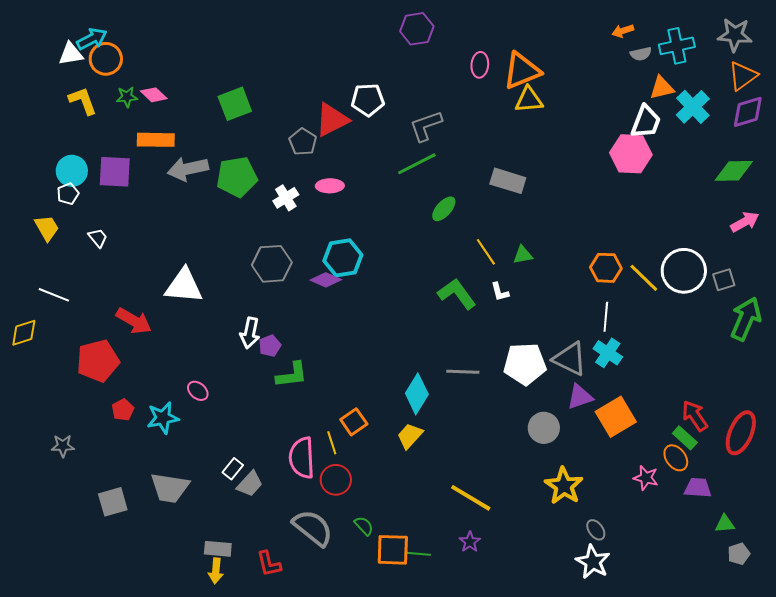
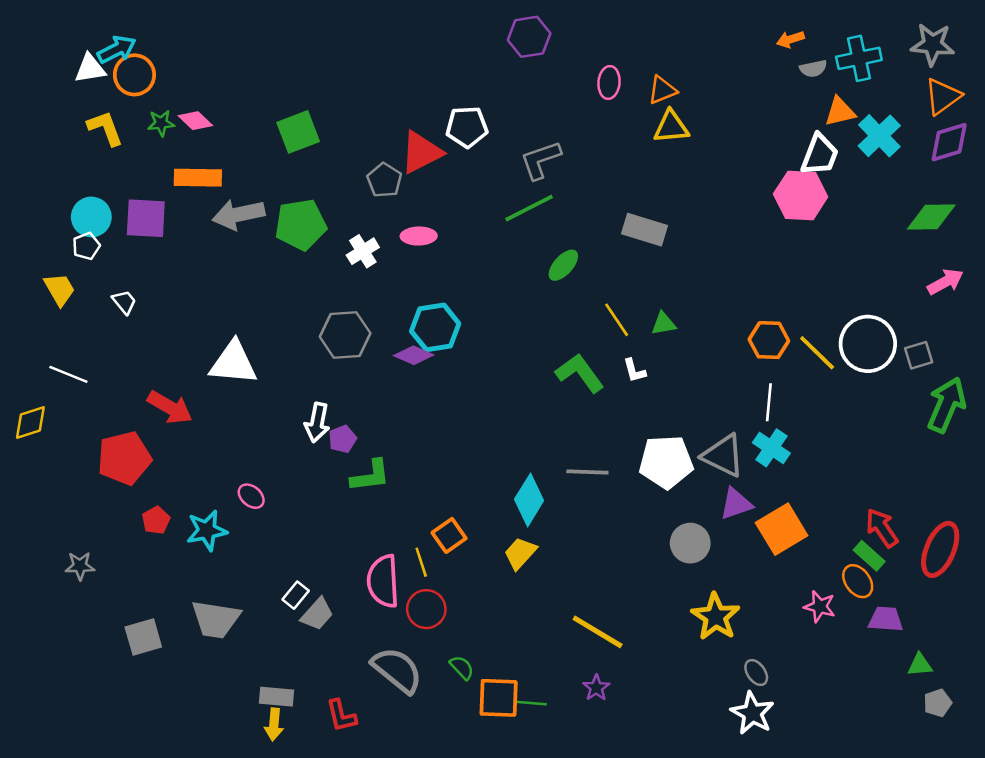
orange triangle: (522, 71) -> (662, 90), size x0.6

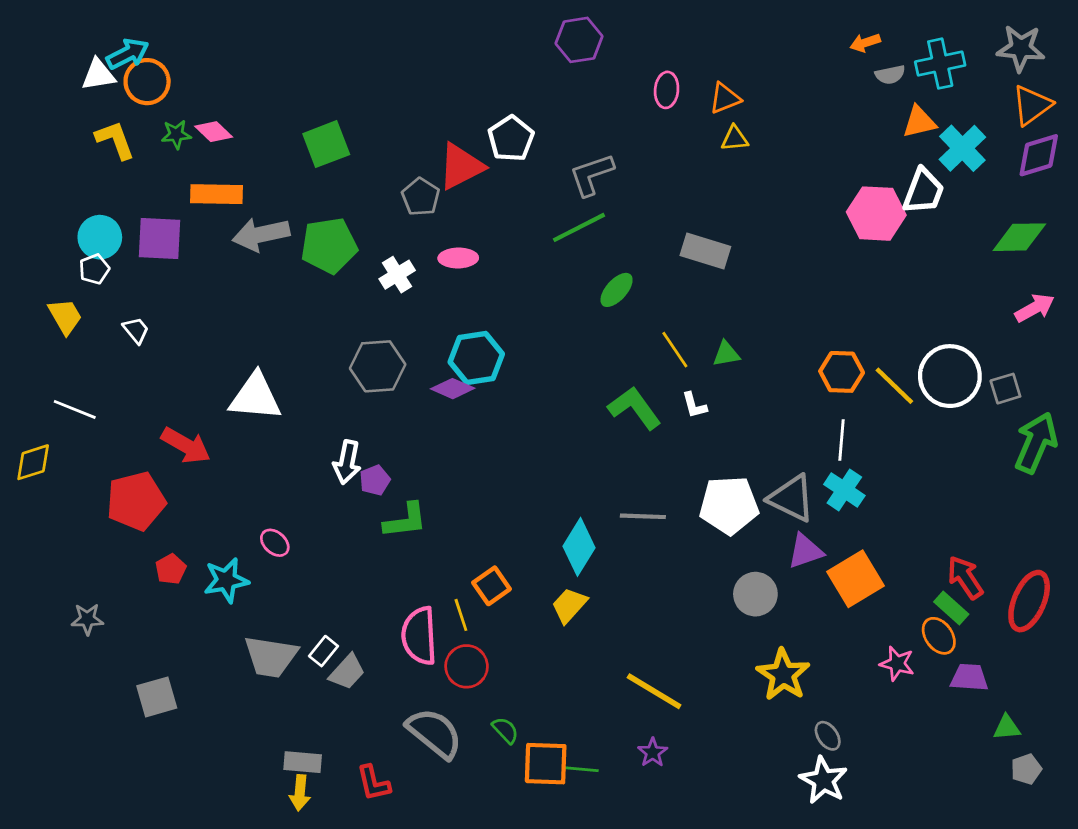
white pentagon: (467, 127) -> (511, 139), turned -30
yellow triangle: (671, 127) -> (735, 139), size x0.7
white trapezoid: (820, 155) -> (923, 191), moved
gray trapezoid: (216, 619) -> (271, 657), moved

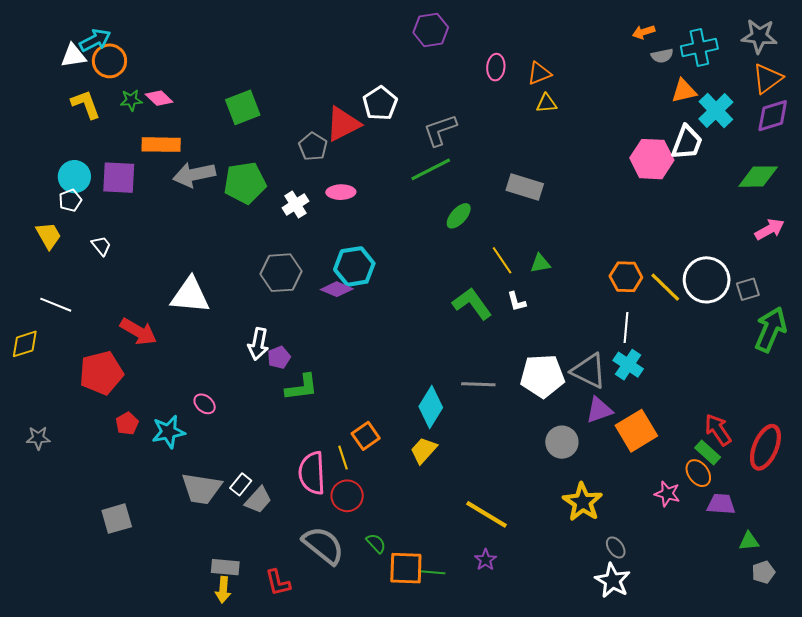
gray star: (87, 619) -> (38, 438), moved

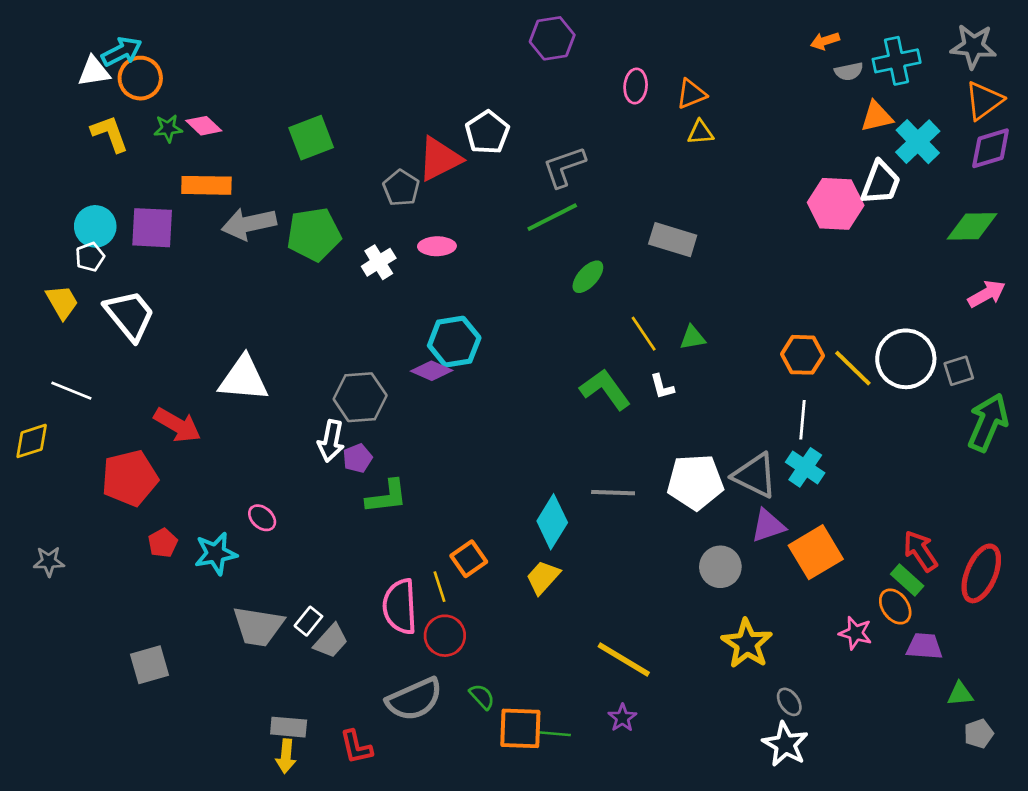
white trapezoid: (101, 246) -> (130, 315), size x2.0
gray hexagon: (281, 273) -> (360, 397), moved
gray semicircle: (323, 545) -> (414, 699), turned 117

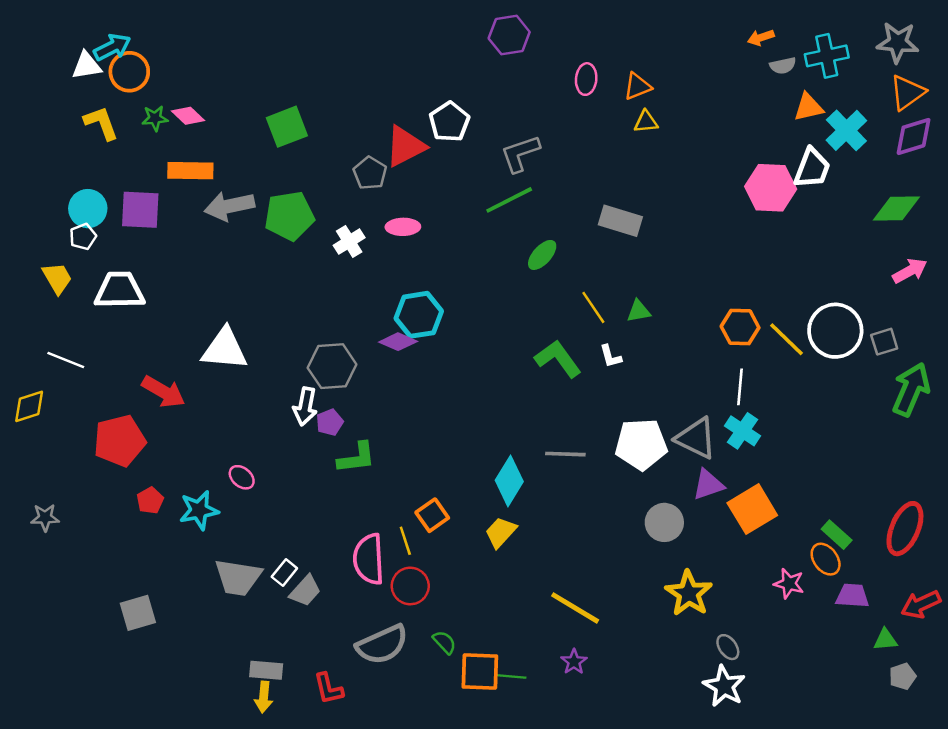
white trapezoid: (130, 315) -> (120, 290), turned -52
red arrow: (920, 551) -> (921, 604), moved, turned -81

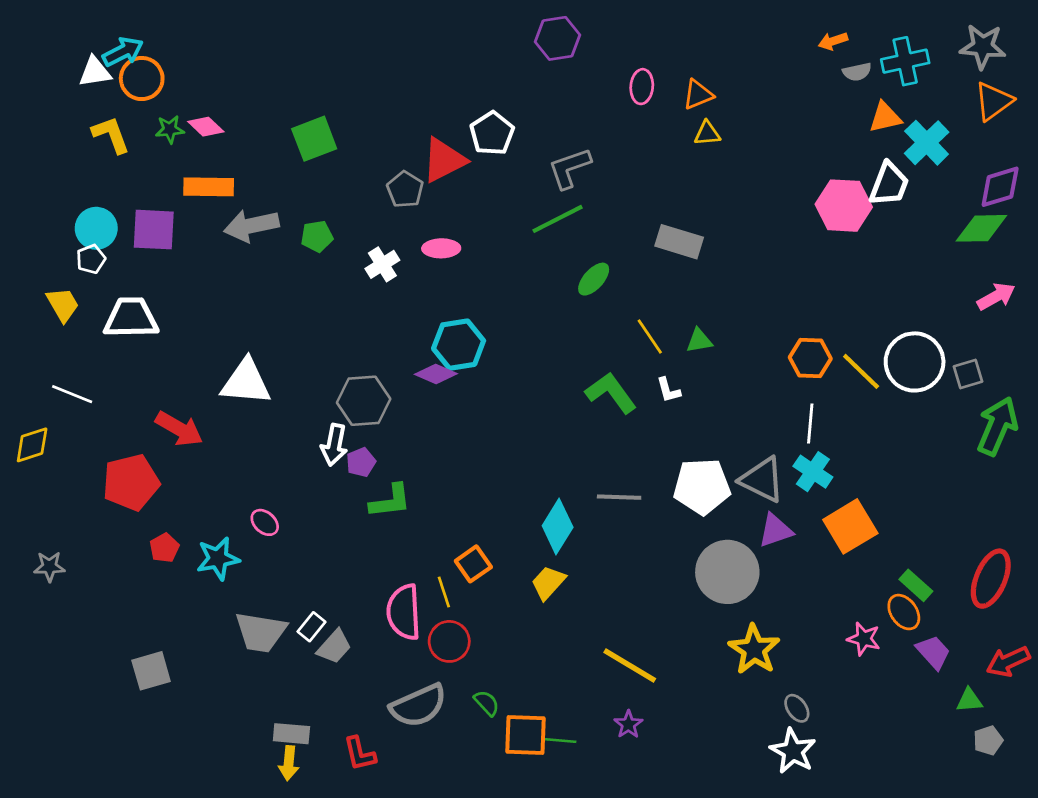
purple diamond: (914, 136) -> (1000, 187), moved
green pentagon: (289, 216) -> (317, 236), size x0.6
orange square: (752, 509) -> (850, 526), moved
gray circle: (664, 522) -> (727, 572), size x1.5
purple trapezoid: (852, 596) -> (933, 652), turned 44

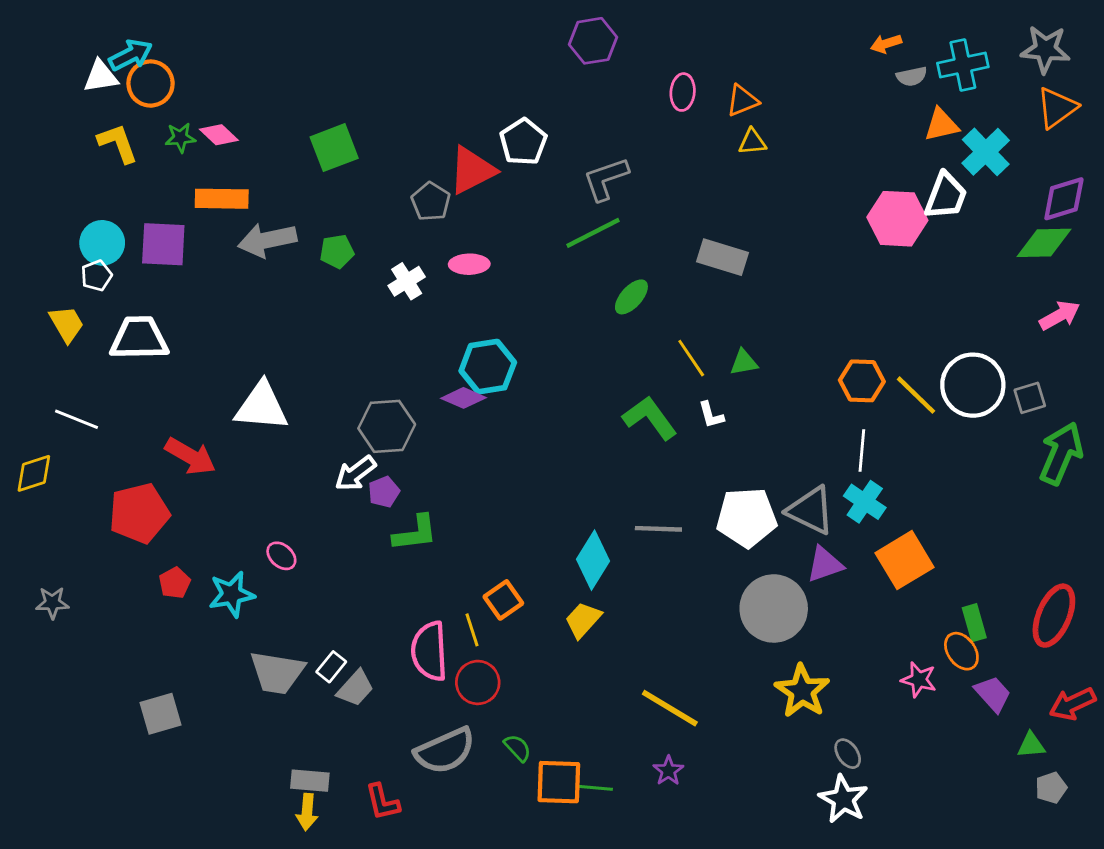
white arrow: (334, 445) -> (355, 473), turned 42
green rectangle: (916, 585) -> (974, 623), turned 32

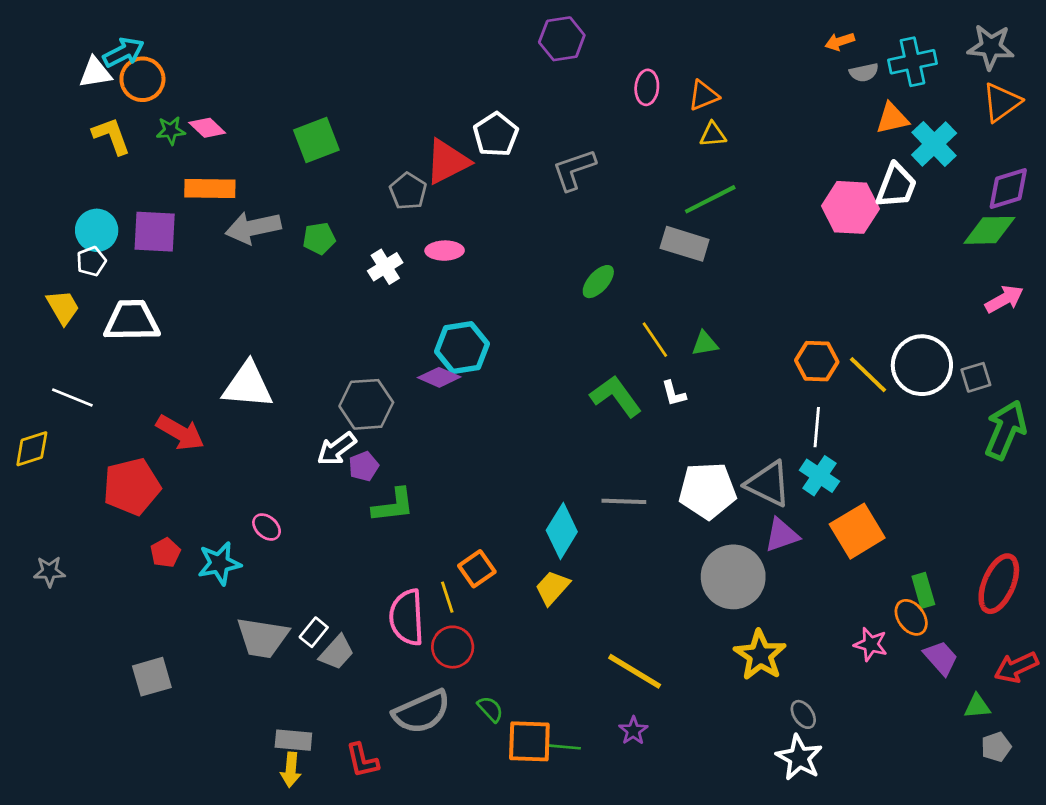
green line: (593, 233) -> (710, 199), moved

